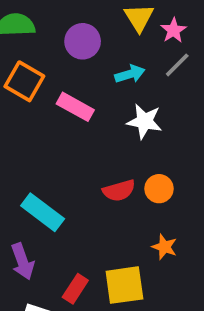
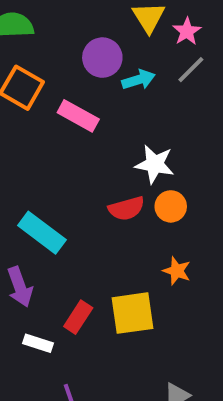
purple circle: (83, 41) -> (102, 58), moved
white star: (144, 121) -> (155, 164), moved

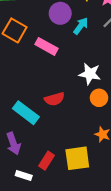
cyan arrow: (139, 80) -> (81, 26), turned -36
red semicircle: (126, 208) -> (54, 99), moved

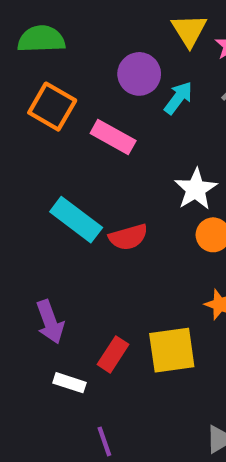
white star: (90, 74) -> (196, 189), turned 30
cyan rectangle: (26, 113) -> (76, 220), moved

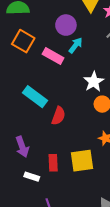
cyan arrow: (178, 98) -> (76, 45), moved
red semicircle: (128, 237) -> (58, 116), moved, turned -54
red rectangle: (113, 354) -> (53, 163), turned -35

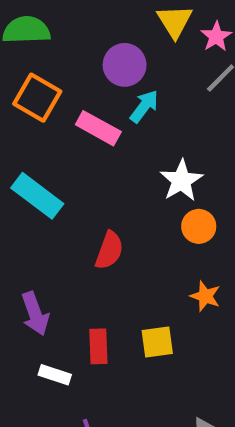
cyan rectangle: (35, 97) -> (37, 196), moved
yellow square: (82, 161) -> (157, 342), size x0.7

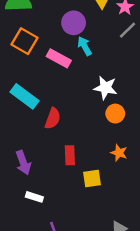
cyan arrow: (144, 106) -> (85, 46), turned -66
white star: (181, 181) -> (105, 88), turned -30
red semicircle: (109, 250) -> (53, 118), moved
red rectangle: (98, 346) -> (70, 155), moved

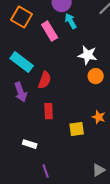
pink rectangle: (59, 58) -> (50, 31), turned 30
orange star: (119, 153) -> (99, 117), moved
red rectangle: (70, 155) -> (49, 111), moved
purple arrow: (23, 163) -> (21, 92), moved

